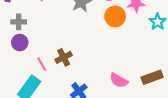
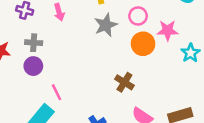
brown cross: (64, 57) -> (124, 82), moved, turned -35

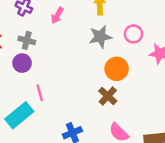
pink arrow: (59, 12) -> (57, 15), turned 35
orange circle: (143, 44) -> (117, 69), moved

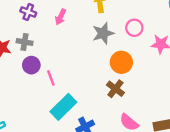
gray cross: (27, 40) -> (25, 42), moved
pink line: (40, 93) -> (51, 78), moved
cyan rectangle: (19, 115) -> (63, 107), moved

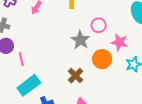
gray star: (103, 33) -> (80, 40), moved, turned -30
orange circle: (121, 62) -> (102, 59), moved

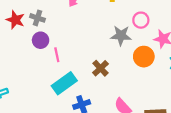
gray star: (80, 40) -> (121, 35), turned -30
brown cross: (76, 76) -> (100, 68), moved

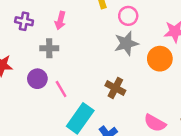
gray cross: (38, 18) -> (49, 48), moved
pink circle: (141, 20) -> (128, 16), moved

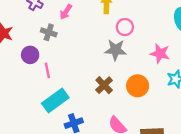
orange circle: (160, 59) -> (138, 86), moved
brown cross: (115, 88) -> (104, 85), moved

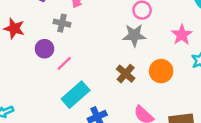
pink star: (160, 53) -> (182, 35), turned 30
pink line: (47, 70) -> (64, 63), turned 63

